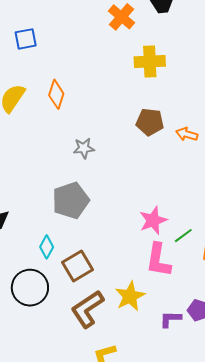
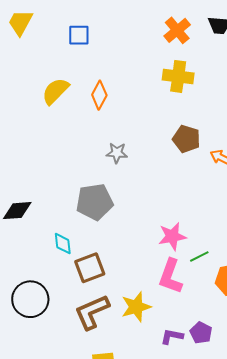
yellow cross: (150, 61) -> (178, 76), moved
cyan diamond: (47, 247) -> (63, 244), turned -45
black circle: (30, 288) -> (30, 299), moved

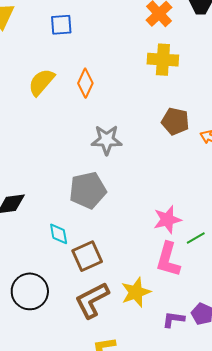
gray star: (117, 153) -> (107, 140), size x1.4

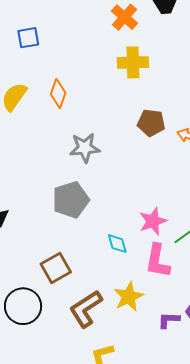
cyan diamond: (59, 234) -> (117, 244), moved
brown square: (87, 256) -> (56, 268), moved

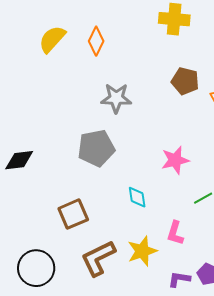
pink star: (153, 221) -> (175, 160), moved
pink L-shape: (158, 261) -> (175, 233), moved, size x0.7
black circle: (23, 306) -> (36, 268), moved

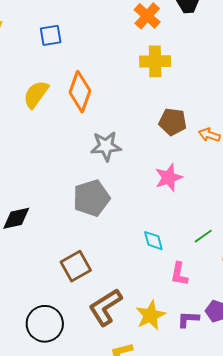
orange diamond: (96, 41) -> (80, 92), size x1.4
pink star: (175, 160) -> (169, 178), moved
cyan diamond: (137, 197) -> (153, 241), moved
yellow star: (142, 251) -> (150, 315), moved

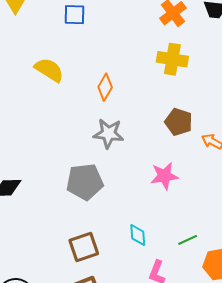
orange diamond: (80, 92) -> (105, 87), moved, size x0.7
yellow semicircle: (36, 94) -> (49, 70), turned 76
brown square: (76, 266) -> (84, 247), moved

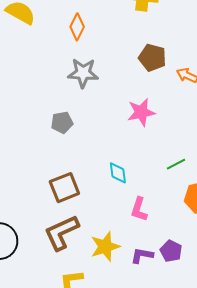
gray pentagon: (85, 182) -> (62, 123), size x0.6
green line: (188, 240) -> (176, 164), moved

